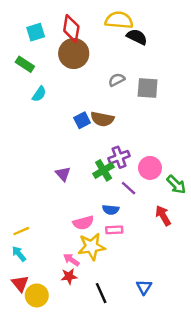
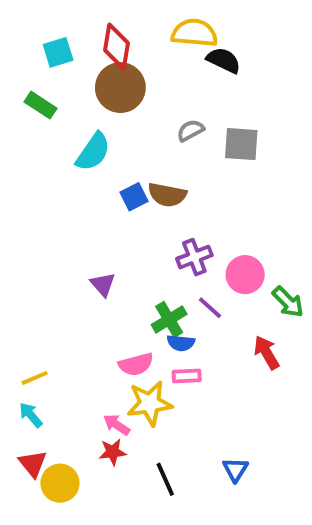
cyan semicircle: (39, 94) -> (93, 152), moved, size x1.5
green cross: (104, 170) -> (169, 319), moved

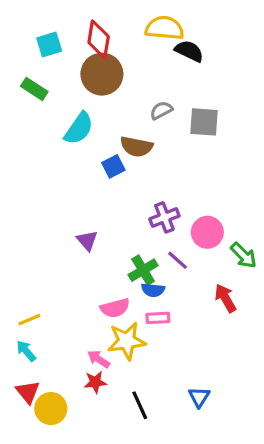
brown semicircle: (167, 195) -> (136, 147), moved

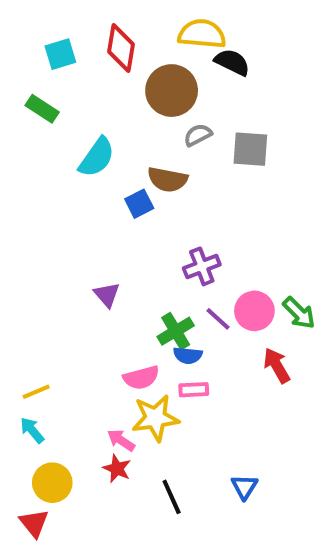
brown circle: (102, 74) -> (172, 91), moved
pink circle: (207, 232) -> (254, 311), moved
red star: (95, 382) -> (117, 469), turned 30
red triangle: (28, 392) -> (34, 523), moved
yellow circle: (51, 409) -> (52, 483), moved

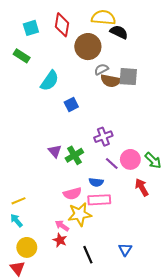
brown semicircle: (167, 179) -> (111, 81), moved
green cross: (176, 331) -> (74, 155), moved
pink rectangle: (194, 390) -> (99, 200), size x1.5

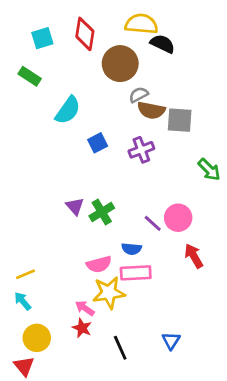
gray square: (128, 77) -> (180, 120), moved
purple cross: (103, 137) -> (141, 150), moved
green arrow: (153, 160) -> (209, 170), moved

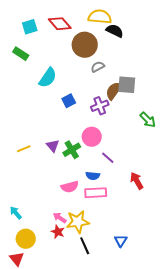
red diamond: (85, 34) -> (60, 24), turned -50
brown semicircle: (151, 110) -> (114, 91), moved, turned 114
pink circle: (178, 218) -> (92, 137), moved
yellow line: (25, 274) -> (24, 149), moved
yellow star: (109, 293) -> (78, 222), moved

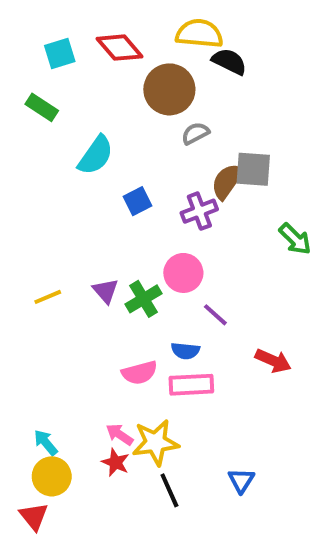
red arrow: (137, 181) -> (273, 361), turned 144
cyan arrow: (16, 213) -> (46, 443), moved

